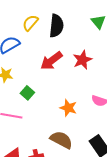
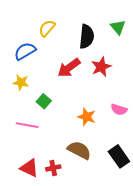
black semicircle: (56, 26) -> (87, 37), moved

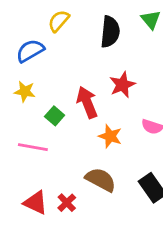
red star: (101, 67) -> (122, 85), moved
red arrow: (69, 68) -> (87, 102), moved, turned 105
red cross: (53, 168) -> (67, 203), turned -32

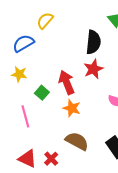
black semicircle: (110, 32) -> (93, 42), moved
orange star: (110, 136) -> (72, 108), moved
pink line: (33, 147) -> (25, 116), turned 65

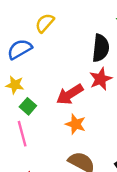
red arrow: (67, 82) -> (70, 94), turned -100
green square: (42, 93) -> (28, 106), moved

